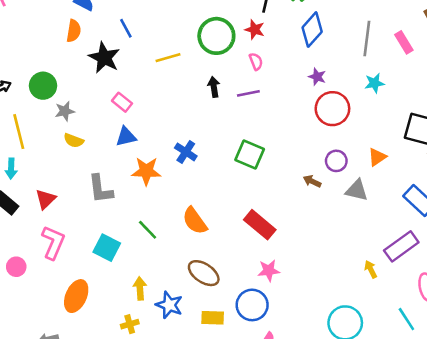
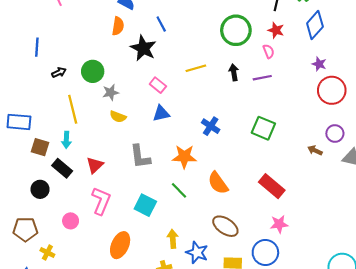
red star: (255, 30) -> (276, 30), moved
yellow line: (168, 58) -> (196, 68), moved
orange star: (146, 171) -> (184, 157), moved

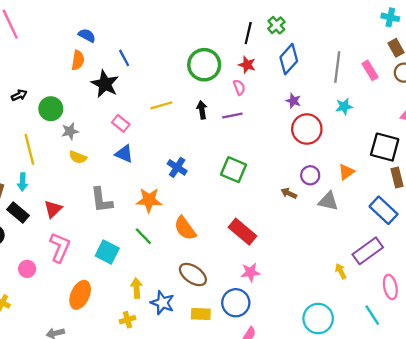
black arrow: (59, 72) -> (19, 95), moved
blue triangle: (161, 113) -> (124, 154), turned 36

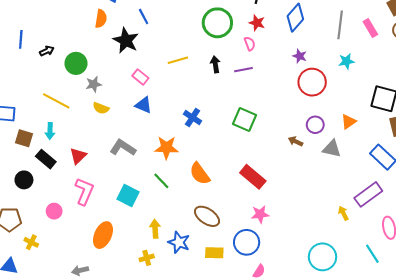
yellow line: (29, 149) -> (56, 101), turned -48
gray L-shape: (102, 200) -> (123, 148), turned 130

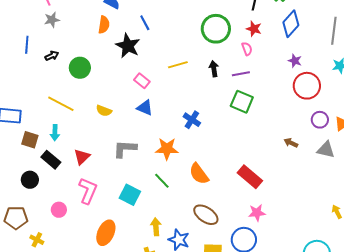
gray star: (94, 84) -> (52, 20), moved
green square: (244, 120) -> (242, 102), moved
purple circle: (315, 125) -> (320, 120), moved
gray L-shape: (123, 148) -> (125, 149), turned -30

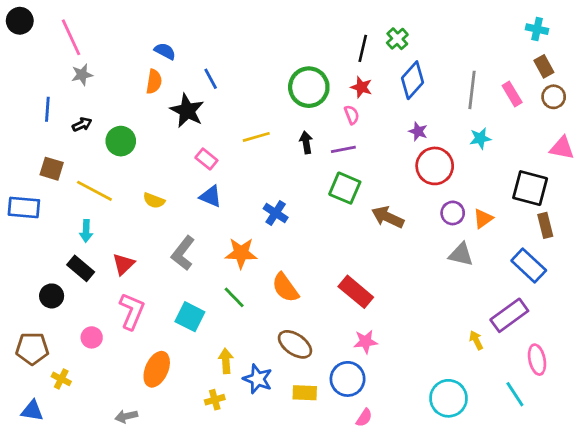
brown square: (30, 140) -> (52, 169), moved
brown arrow: (291, 143) -> (388, 217), moved, size x1.6
gray L-shape: (125, 149) -> (183, 253), turned -55

